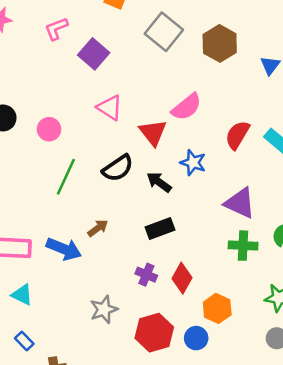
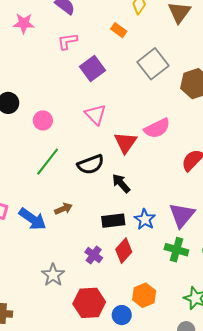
blue star: (193, 163) -> (145, 219), moved
purple triangle: (240, 203) -> (182, 215), turned 32
red diamond: (182, 278) -> (124, 251), moved
gray star: (104, 309) -> (53, 275), turned -30

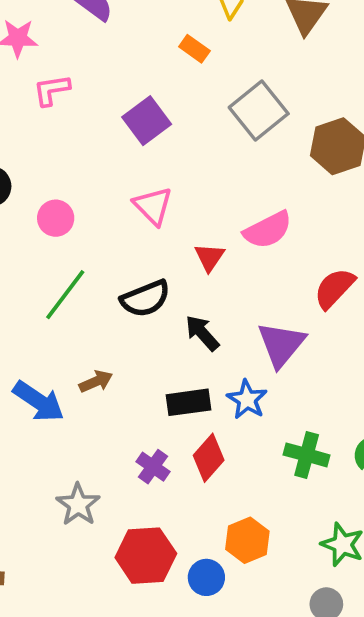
pink L-shape: (67, 41) -> (52, 90), moved
red triangle: (125, 143) -> (209, 257), size x0.7
purple triangle: (182, 215) -> (281, 344), moved

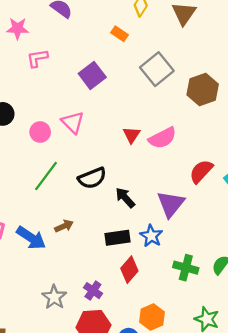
pink triangle: (153, 206) -> (73, 122), moved
red triangle: (209, 257) -> (132, 135), moved
purple cross: (153, 467) -> (93, 291), moved

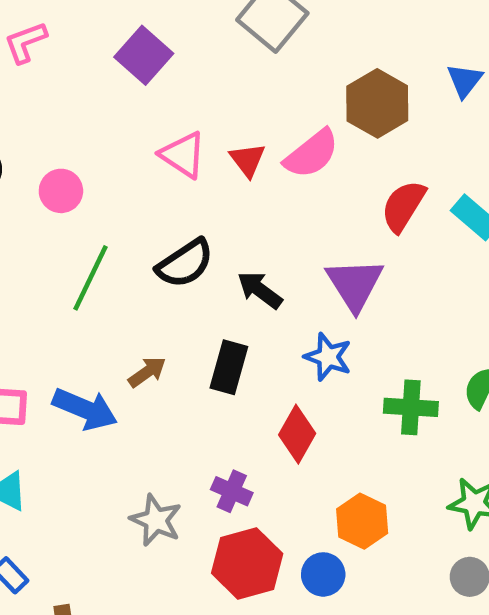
brown hexagon: (203, 89) -> (377, 103), moved
pink triangle: (73, 122) -> (183, 155), moved
black rectangle: (117, 238) -> (229, 367), moved, turned -55

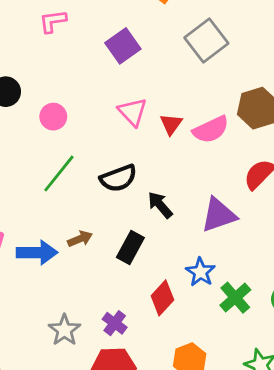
purple triangle: (355, 284) -> (219, 215), turned 30
blue star: (328, 357) -> (200, 272), moved
green cross: (411, 407) -> (235, 298), turned 32
blue arrow: (85, 409) -> (37, 253), turned -36

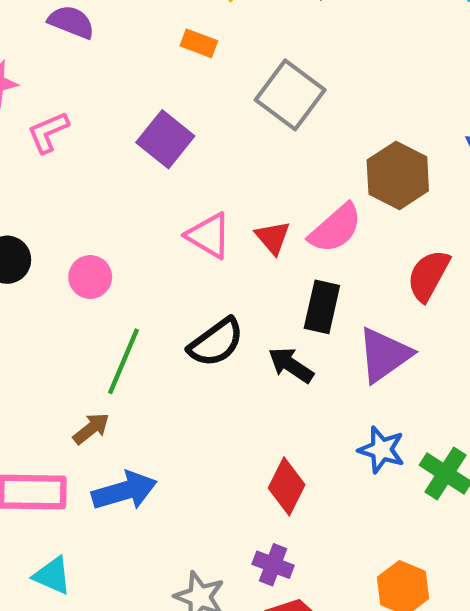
brown arrow: (80, 239) -> (91, 428), moved
black rectangle: (130, 247) -> (322, 307), moved
red diamond: (162, 298) -> (287, 486), moved

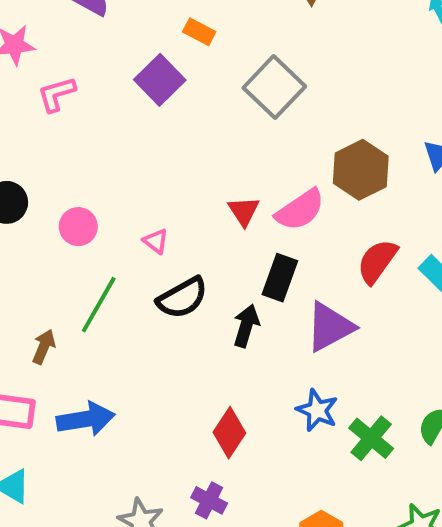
purple square: (165, 139) -> (160, 80), moved
pink triangle: (209, 236) -> (156, 241), moved, size x0.6
black arrow: (291, 365) -> (246, 326), turned 66
brown arrow: (91, 428) -> (44, 347), moved, turned -36

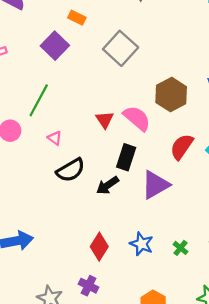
pink semicircle: (300, 210) -> (137, 118), turned -104
green line: (99, 305) -> (39, 100), moved
black arrow: (246, 326) -> (108, 185), turned -140
blue star: (317, 410) -> (142, 244), moved
green cross: (371, 438) -> (181, 248), size x0.6

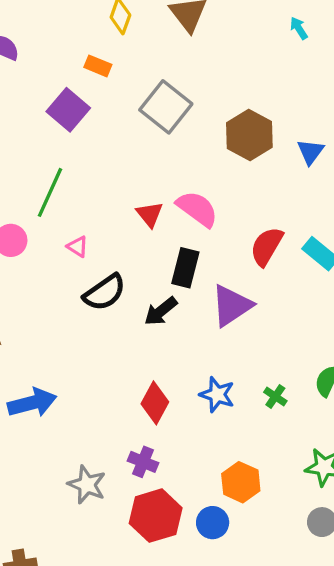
brown hexagon: (171, 95) -> (249, 135), moved

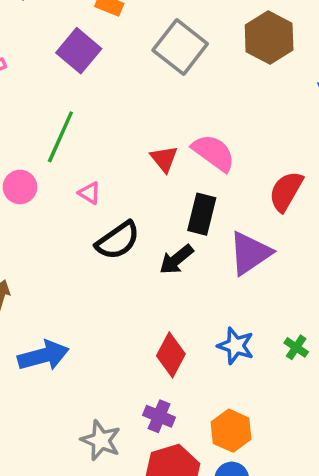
brown hexagon: (249, 135) -> (269, 38), moved
orange hexagon: (241, 482) -> (231, 431), moved

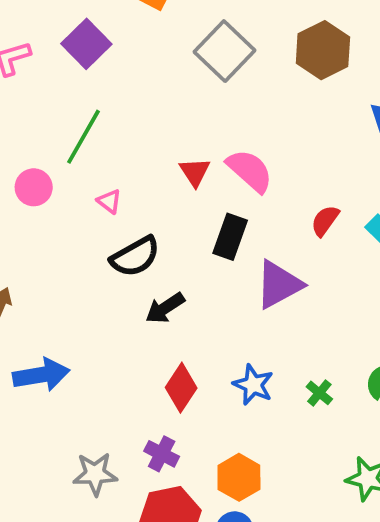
purple square: (79, 51) -> (86, 44), moved
red semicircle: (286, 191) -> (325, 221), size x0.7
black arrow: (176, 259) -> (165, 308), moved
gray star: (101, 440) -> (95, 474), turned -30

